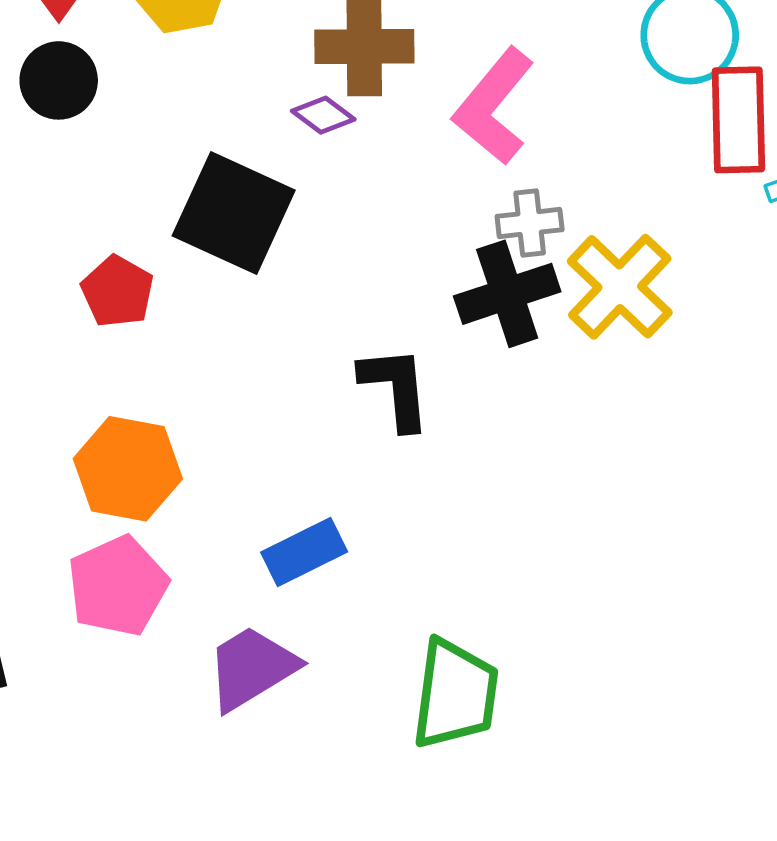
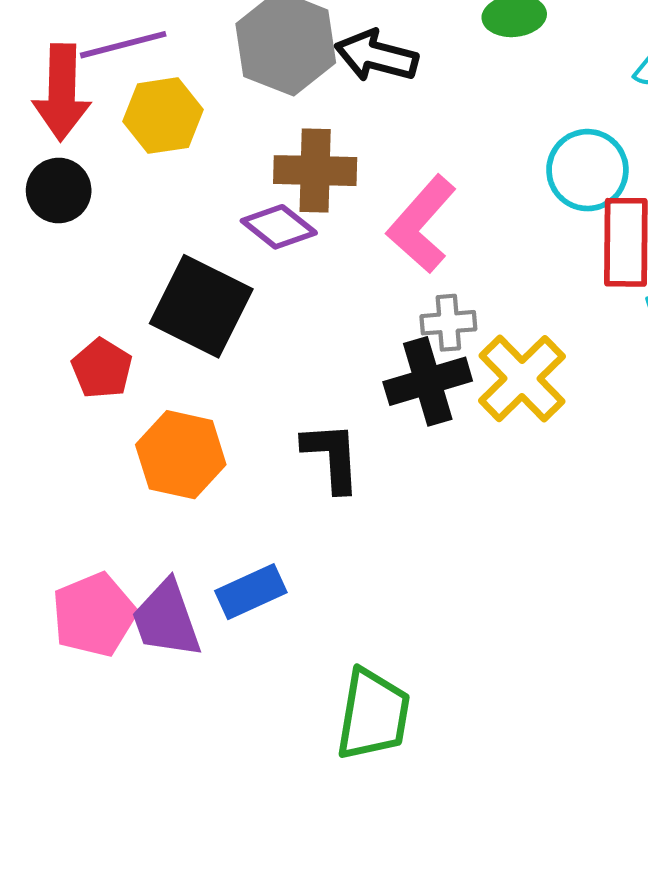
purple diamond: (323, 115) -> (279, 227), size x1.4
orange hexagon: (128, 469) -> (181, 455), moved
purple trapezoid: (252, 668) -> (166, 619), moved, turned -80

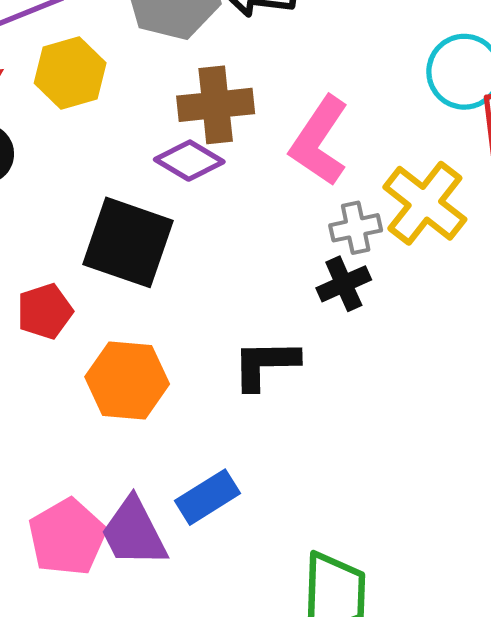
red pentagon: (102, 369) -> (45, 311), turned 30
yellow cross: (522, 379) -> (425, 203), moved
black cross: (428, 381) -> (344, 284), size x0.7
black L-shape: (332, 457) -> (265, 364), turned -80

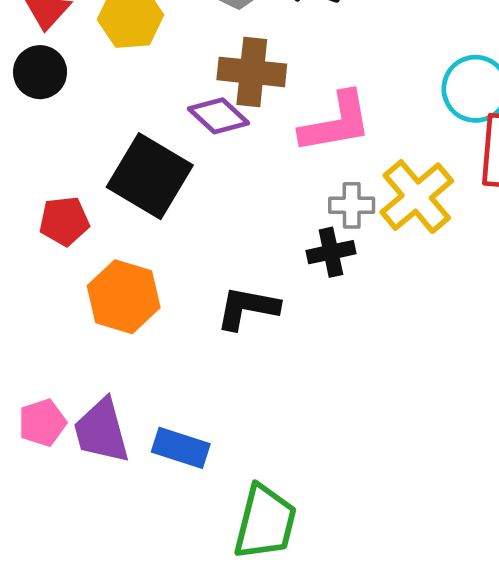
pink L-shape: (319, 141) -> (336, 123), turned -146
blue rectangle: (208, 497) -> (181, 448), moved, turned 38
pink pentagon: (67, 537) -> (42, 423), size x0.7

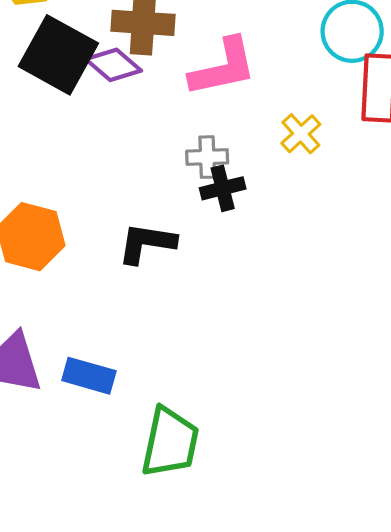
black square: (150, 176) -> (58, 55), moved
yellow cross: (417, 197) -> (301, 134), size x0.6
gray cross: (352, 205) -> (207, 157), moved

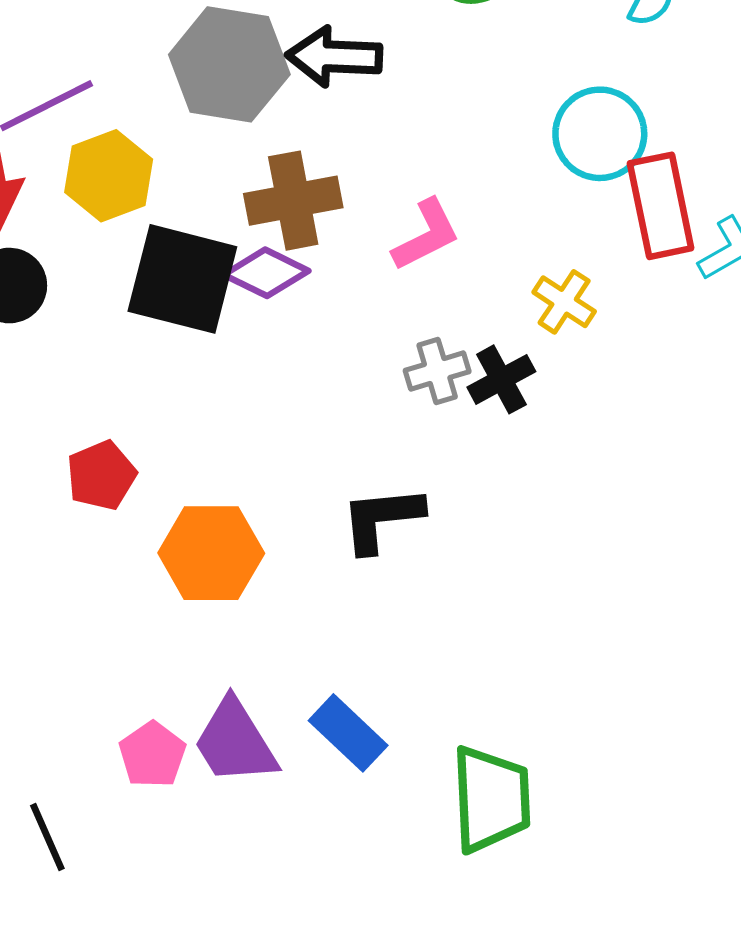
pink L-shape: (223, 67) -> (426, 235), size x0.7
black cross: (223, 188) -> (501, 379), moved
blue rectangle: (89, 376) -> (348, 733), turned 42

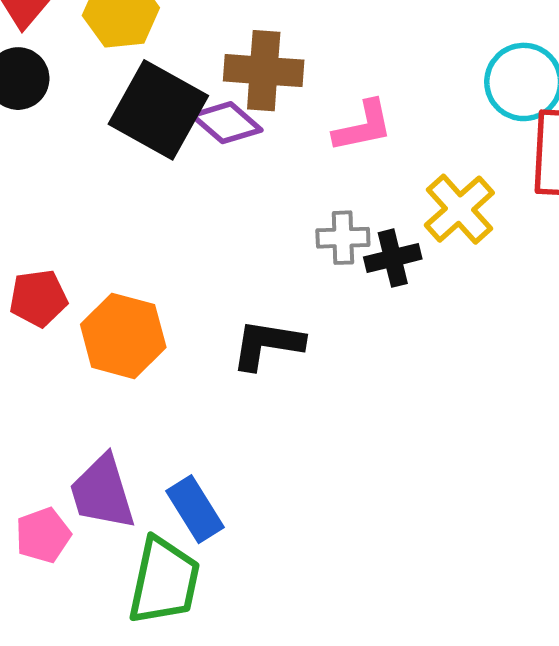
yellow cross: (564, 302) -> (459, 209), size x1.4
red pentagon: (101, 475) -> (38, 298), moved
pink pentagon: (152, 755) -> (43, 535), moved
green trapezoid: (491, 799) -> (164, 581), moved

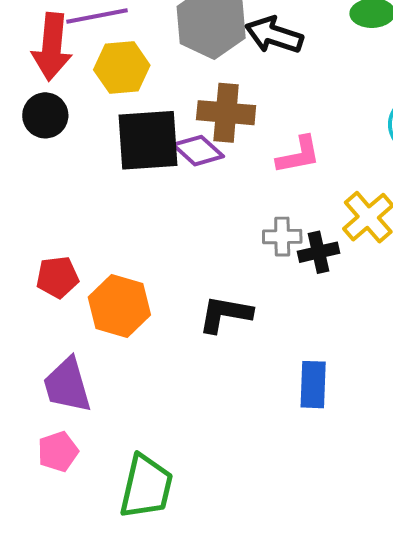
black square: (158, 110) -> (148, 140), turned -34
purple trapezoid: (102, 492) -> (67, 385), moved
blue rectangle: (195, 509) -> (313, 385), moved, turned 33

